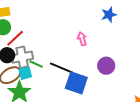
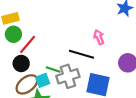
gray cross: (22, 57) -> (68, 76), moved
black line: (61, 68) -> (82, 54), moved

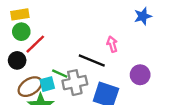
black circle: (21, 64) -> (17, 60), moved

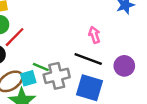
black line: (92, 61) -> (88, 59), moved

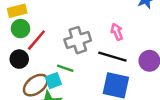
gray cross: (57, 76) -> (78, 40), moved

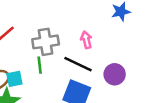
green line: (65, 68) -> (40, 65), moved, turned 56

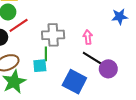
black line: (78, 64) -> (94, 59), moved
cyan square: (14, 79) -> (40, 66), moved

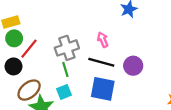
black line: (94, 59) -> (101, 62), moved
cyan square: (40, 66) -> (64, 92), moved

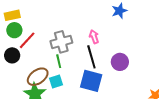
black line: (101, 62) -> (91, 57), turned 55
brown ellipse: (29, 90) -> (38, 77), moved

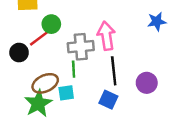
green circle: (14, 30) -> (51, 24), moved
pink arrow: (94, 37) -> (106, 36), moved, size x1.6
blue square: (91, 81) -> (108, 100), size x0.7

